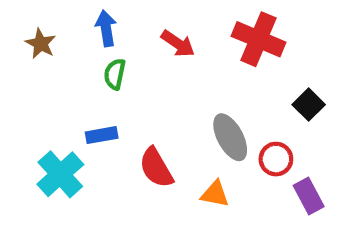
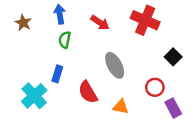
blue rectangle: (102, 135) -> (57, 74), turned -63
gray ellipse: (230, 137) -> (115, 65), moved

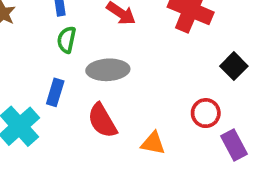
gray ellipse: (115, 65) -> (108, 70), moved, turned -65

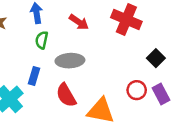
orange triangle: (153, 143) -> (101, 111), size x1.6
purple rectangle: (234, 145) -> (161, 94), moved

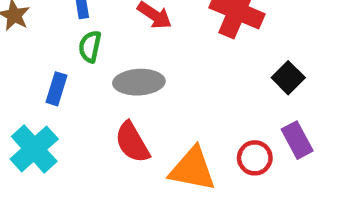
blue rectangle: (34, 76) -> (56, 89), moved
red circle: (137, 90) -> (255, 158), moved

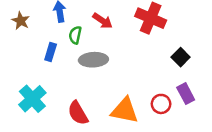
green semicircle: (90, 46) -> (75, 35), moved
blue rectangle: (56, 89) -> (51, 52), moved
red semicircle: (132, 142) -> (78, 113), moved

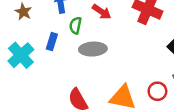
cyan cross: (32, 99) -> (21, 55), moved

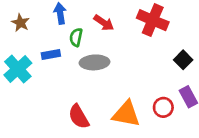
blue rectangle: (52, 42) -> (51, 54), turned 63

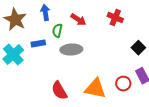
red cross: (153, 20) -> (115, 18), size x0.7
brown star: (20, 23) -> (15, 20), size x1.6

